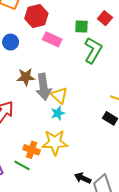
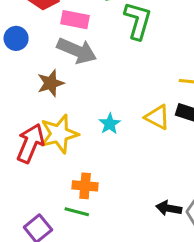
gray arrow: (43, 87) -> (77, 51), moved, turned -45
yellow triangle: (59, 95) -> (157, 117), moved
yellow star: (55, 142) -> (59, 134), moved

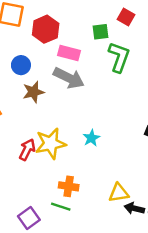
brown star: (51, 83) -> (33, 92), moved
yellow triangle: (157, 117) -> (119, 193), moved, turned -40
red arrow: (30, 143) -> (27, 150), size x0.7

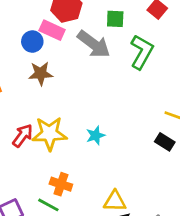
green square: (100, 32) -> (115, 19), moved
pink rectangle: (69, 53) -> (52, 30), moved
gray arrow: (69, 78) -> (94, 44), moved

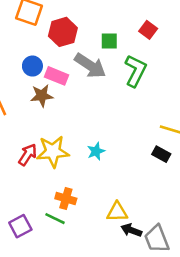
pink rectangle: (52, 30) -> (56, 76), moved

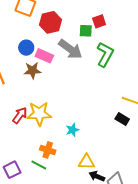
red square: (148, 30) -> (99, 21), moved, turned 32
cyan star: (96, 151) -> (72, 130), moved

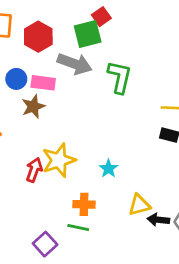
green square: (86, 31) -> (88, 34), size x1.5
green L-shape: (105, 54) -> (120, 77), moved

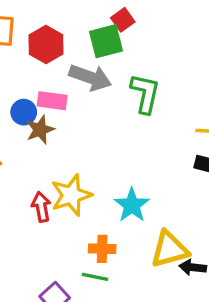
blue circle: (16, 79) -> (24, 112), moved
cyan star: (108, 169) -> (132, 205), size x1.5
red arrow: (34, 170) -> (41, 207), turned -30
yellow triangle: (139, 205) -> (170, 249), size x1.4

